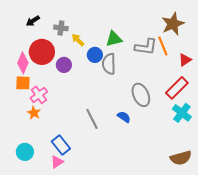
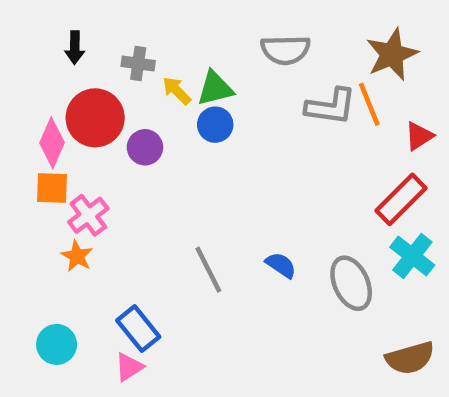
black arrow: (33, 21) -> (75, 48), turned -56
green triangle: (114, 39) -> (215, 88), moved
gray semicircle: (109, 64) -> (285, 50), moved, turned -90
gray ellipse: (141, 95) -> (351, 283), moved

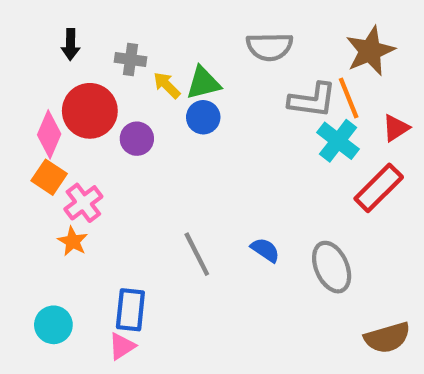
orange square: (52, 188) -> (49, 177), turned 32
cyan cross: (412, 256) -> (338, 141), moved
blue rectangle: (138, 329) -> (130, 310), turned 45

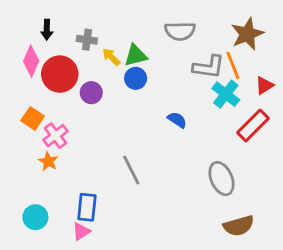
pink diamond: (49, 134) -> (31, 61), moved
blue semicircle: (265, 250) -> (177, 120), moved
brown semicircle: (387, 338) -> (239, 226), moved

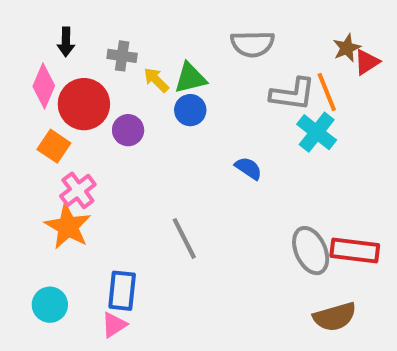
brown star: (247, 34) -> (347, 48), size x0.6
red triangle: (264, 85) -> (367, 62), moved
orange square: (33, 118) -> (54, 146), moved
red rectangle: (253, 126) -> (355, 251), moved, turned 52
orange star: (48, 161) -> (68, 226), size x1.6

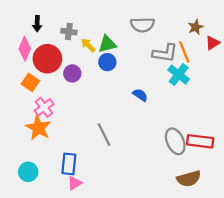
red triangle: (367, 62) -> (213, 43), moved
pink triangle: (114, 325) -> (75, 183), moved

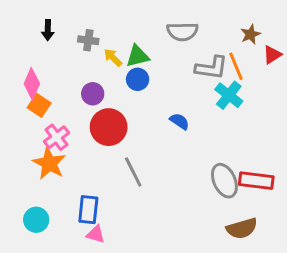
pink diamond: (25, 49) -> (32, 84), moved
red circle: (47, 59) -> (109, 127), moved
pink triangle: (75, 183) -> (96, 234), turned 49

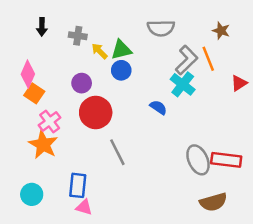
brown star: (250, 34) -> (221, 31), turned -30
red triangle: (272, 55) -> (239, 83), moved
gray L-shape: (211, 68) -> (186, 60), turned -52
cyan cross: (229, 95) -> (183, 84), moved

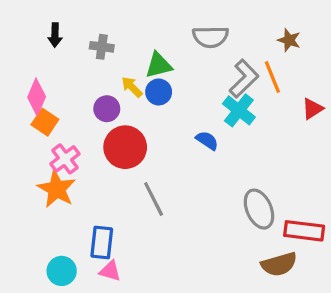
yellow arrow: (99, 51) -> (132, 87), moved
red rectangle: (226, 160) -> (304, 231), moved
cyan circle: (32, 194) -> (62, 271), moved

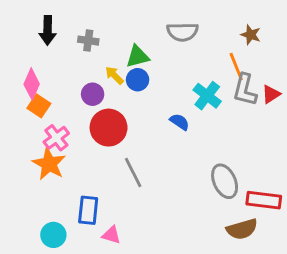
black arrow: (55, 35) -> (48, 30), size x1.4
gray L-shape: (244, 79) -> (245, 90), moved, turned 148
pink triangle: (110, 271) -> (111, 235), moved

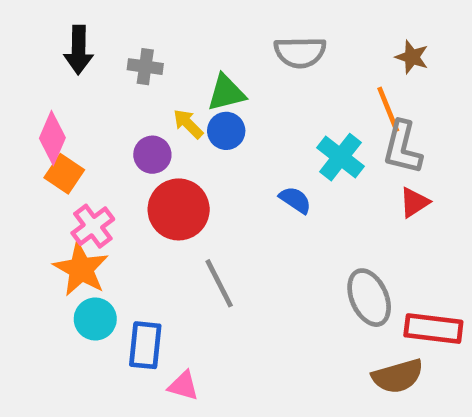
red triangle: (271, 94) -> (414, 202), moved
cyan circle: (53, 235) -> (95, 319), moved

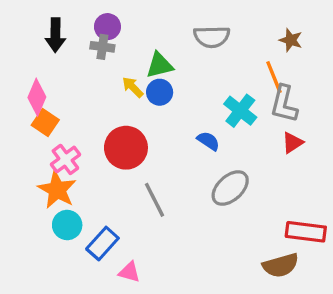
purple circle: (152, 155) -> (107, 27), moved
gray ellipse: (369, 298) -> (230, 188), moved, turned 72
blue rectangle: (145, 345) -> (102, 243), turned 36

